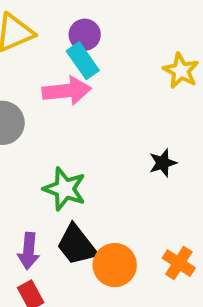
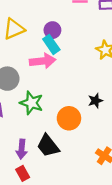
green star: (65, 189) -> (31, 103), moved
orange circle: (115, 265) -> (69, 118), moved

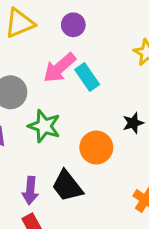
cyan rectangle: (51, 44) -> (87, 77), moved
pink arrow: (43, 61) -> (59, 68), turned 145

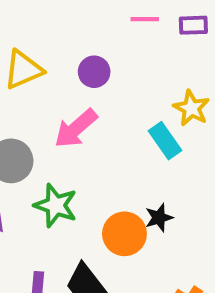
cyan rectangle: (87, 77) -> (165, 141), moved
black star: (133, 123) -> (159, 218), moved

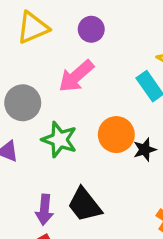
orange circle: (124, 234) -> (116, 135), moved

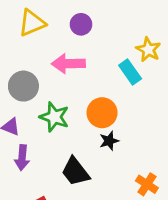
pink arrow: (76, 76) -> (68, 64), turned 40
black star: (145, 150) -> (109, 141), moved
purple arrow: (44, 210) -> (22, 158), moved

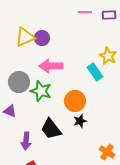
purple circle: (81, 24) -> (42, 38), moved
green star: (54, 117) -> (41, 91), moved
purple arrow: (22, 158) -> (26, 141), moved
black trapezoid: (75, 172) -> (51, 129), moved

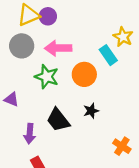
gray circle: (19, 82) -> (22, 46), moved
orange circle: (75, 101) -> (84, 74), moved

